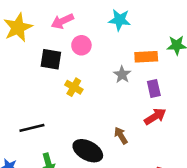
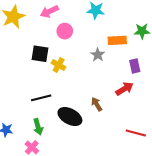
black square: (51, 59) -> (40, 54), moved
purple rectangle: (154, 88) -> (135, 66), moved
black line: (32, 128) -> (41, 98), moved

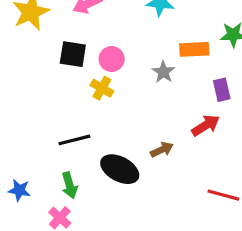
pink circle: (65, 31) -> (112, 59), moved
black square: (40, 54) -> (73, 54), moved
brown arrow: (97, 104) -> (162, 150), turned 96

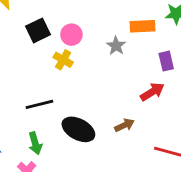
black square: (73, 54) -> (38, 30), turned -35
brown arrow: (162, 150) -> (124, 125), moved

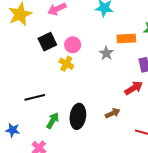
black line: (39, 104) -> (35, 97), moved
black ellipse: (78, 129) -> (78, 116), turned 70
green arrow: (35, 143) -> (53, 121), moved, turned -133

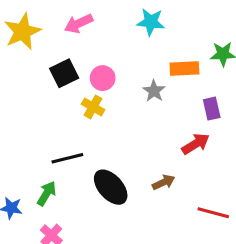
black line: (35, 97) -> (67, 158), moved
black ellipse: (78, 116) -> (111, 187), turned -50
green arrow: (53, 121) -> (47, 194), moved

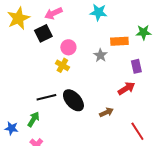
black square: (64, 73) -> (43, 33), moved
black ellipse: (111, 187) -> (73, 100), moved
red line: (213, 213) -> (137, 131), turned 42

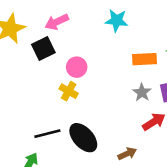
gray star: (100, 55) -> (142, 92), moved

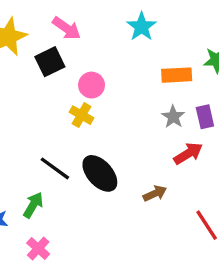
cyan star: (117, 21) -> (142, 27), turned 30
pink arrow: (57, 22) -> (67, 28), turned -120
black line: (47, 134) -> (55, 168), turned 50

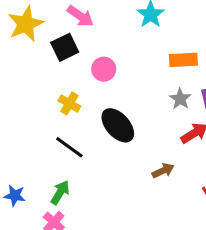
yellow cross: (82, 115) -> (69, 103), moved
black ellipse: (100, 173) -> (118, 125), moved
green arrow: (33, 205) -> (60, 192), moved

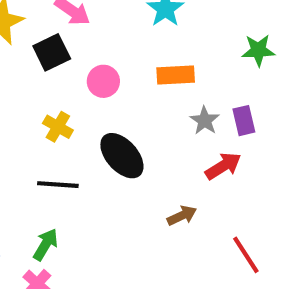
orange rectangle: (183, 60) -> (176, 75), moved
black line: (69, 147) -> (58, 185), turned -32

